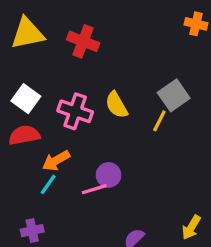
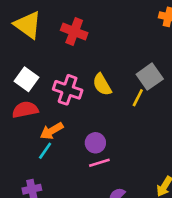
yellow triangle: (27, 33) -> (28, 25), turned 48
pink line: (94, 189) -> (99, 163), moved

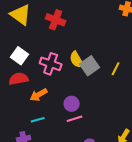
gray square: (150, 77) -> (90, 66), moved
yellow line: (138, 98) -> (116, 69), moved
cyan line: (45, 151) -> (38, 120), moved, turned 40

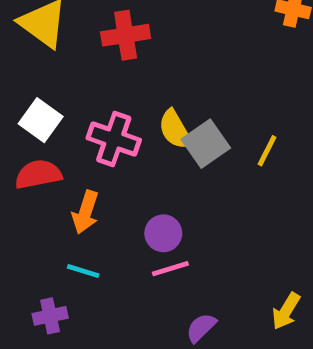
red cross: (56, 20) -> (126, 35), turned -30
orange arrow: (39, 95) -> (85, 212), turned -42
cyan line: (38, 120) -> (83, 271), turned 32

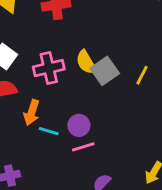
pink cross: (114, 139) -> (49, 68), turned -32
cyan line: (83, 271) -> (49, 131), moved

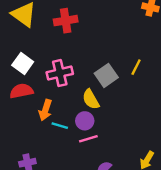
yellow semicircle: (86, 62) -> (91, 99), moved
yellow line: (142, 75) -> (136, 67), moved

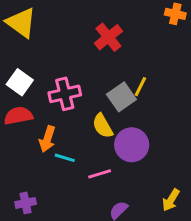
red cross: (66, 21) -> (108, 37), moved, turned -30
yellow line: (136, 67) -> (140, 87), moved
purple circle: (85, 121) -> (132, 145), moved, size x1.5

